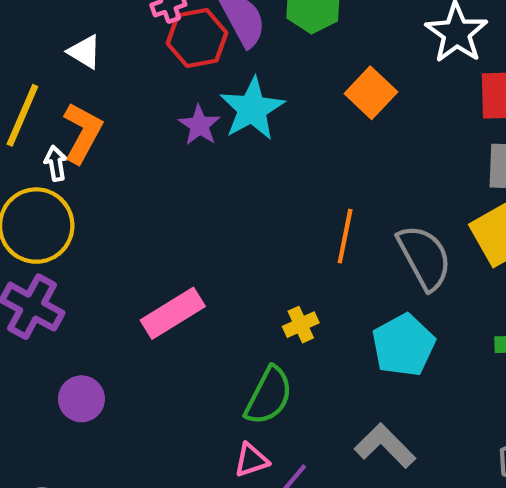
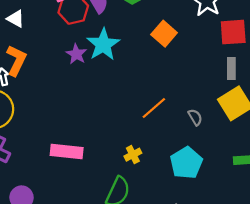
orange line: (345, 236) -> (154, 108), turned 40
gray semicircle: (424, 257) -> (195, 117), size x0.5
pink rectangle: (173, 313) -> (67, 151), turned 40

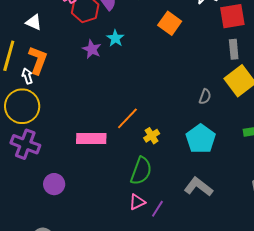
cyan star: (103, 44) -> (115, 38), size x0.6
orange line: (154, 108) -> (127, 118), moved
gray semicircle: (195, 117) -> (205, 97), turned 56

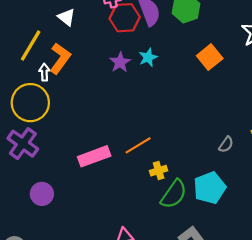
pink rectangle: (91, 139) -> (94, 156), turned -36
green semicircle: (141, 171) -> (174, 194), moved

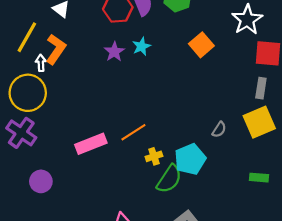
cyan pentagon: (210, 188) -> (190, 159), moved

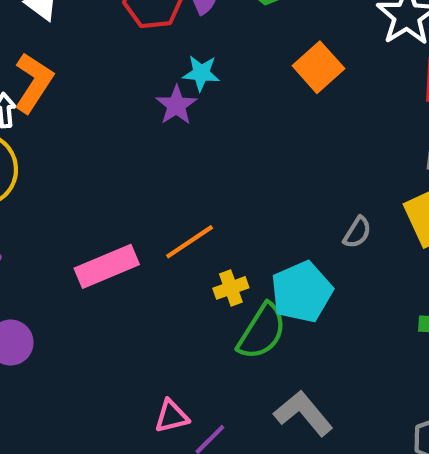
cyan star: (141, 46) -> (201, 73), turned 30
purple star: (114, 52) -> (176, 105), moved

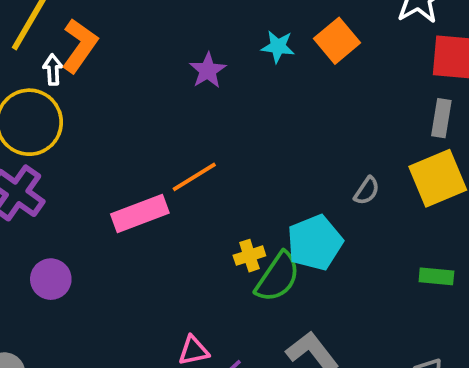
cyan star: (201, 73) -> (278, 47), moved
orange line: (190, 242) -> (194, 177), moved
yellow cross: (231, 288) -> (249, 256), moved

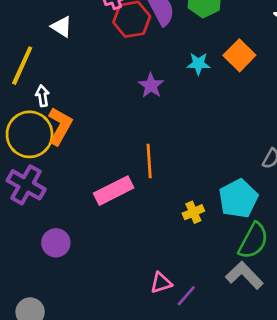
orange L-shape: (80, 46) -> (60, 126), moved
orange line: (194, 177) -> (149, 161), turned -56
green semicircle: (278, 277) -> (253, 241), moved

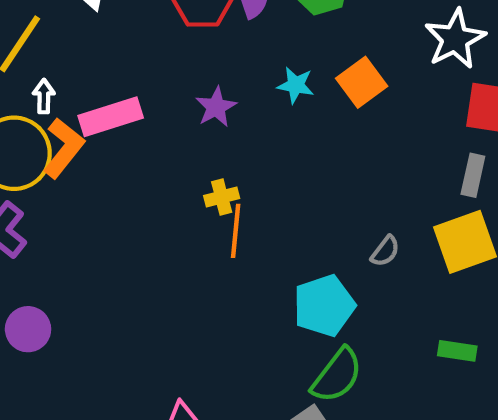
orange line: (149, 161) -> (236, 231), moved
pink rectangle: (114, 191) -> (111, 117), moved
yellow cross: (193, 212) -> (222, 197), moved

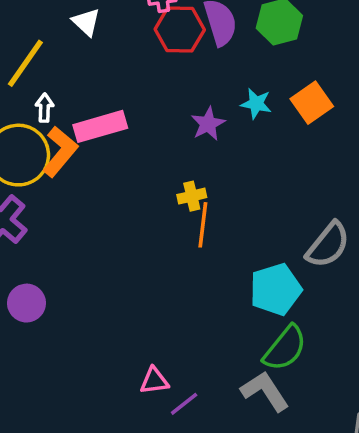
purple star: (216, 107) -> (208, 124), moved
gray semicircle: (385, 251) -> (328, 245), size x1.8

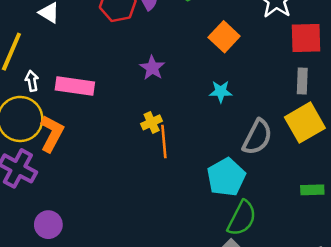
cyan star: (256, 104) -> (221, 92), moved
pink rectangle: (100, 126) -> (75, 86), turned 36
orange L-shape: (60, 152) -> (52, 134), moved

